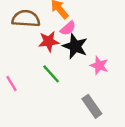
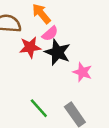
green line: (51, 74) -> (39, 108), moved

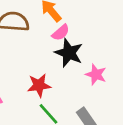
red star: (30, 47) -> (39, 85), moved

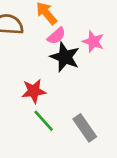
pink star: (96, 75) -> (93, 41), moved

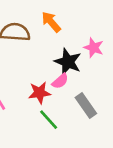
pink semicircle: (56, 36) -> (60, 81), moved
gray rectangle: (85, 128) -> (86, 106), moved

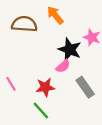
red star: (40, 93) -> (45, 87), moved
green line: (49, 120) -> (41, 110), moved

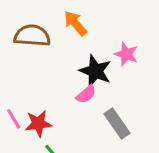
red star: (45, 87) -> (38, 124), moved

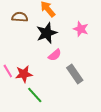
brown semicircle: (32, 36) -> (20, 17), size x0.7
black star: (95, 71) -> (47, 33), moved, turned 30

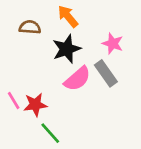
pink semicircle: (55, 55) -> (77, 79), size x1.5
gray rectangle: (75, 74) -> (106, 73), moved

